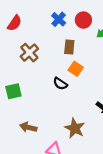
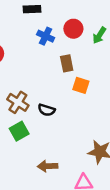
brown cross: (29, 53) -> (18, 102), moved
black semicircle: (60, 84) -> (47, 110), moved

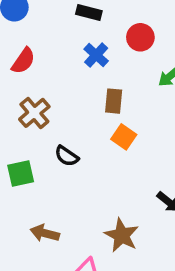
red circle: (73, 29) -> (140, 37), moved
brown cross: (18, 102) -> (34, 113), moved

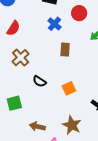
orange square: (124, 137) -> (69, 88), moved, turned 32
green square: (21, 173) -> (14, 103), moved
brown arrow: (45, 233) -> (37, 126), moved

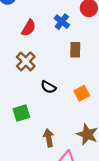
red semicircle: (13, 28) -> (29, 28), moved
brown arrow: (37, 126) -> (49, 138), turned 70

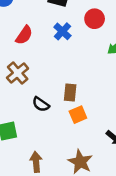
brown rectangle: (75, 50) -> (70, 92), moved

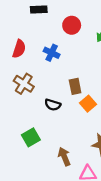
red circle: (95, 19) -> (72, 25), moved
blue cross: (62, 31) -> (52, 53), moved

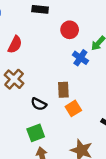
blue cross: (52, 53) -> (80, 58), moved
green square: (31, 137) -> (36, 133), moved

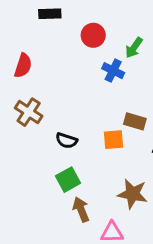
brown rectangle: (63, 90) -> (135, 121), moved, turned -63
orange square: (73, 108) -> (113, 140), turned 35

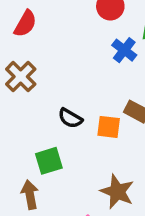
black semicircle: (67, 140) -> (70, 118), moved
brown arrow: (81, 209) -> (30, 195), moved

